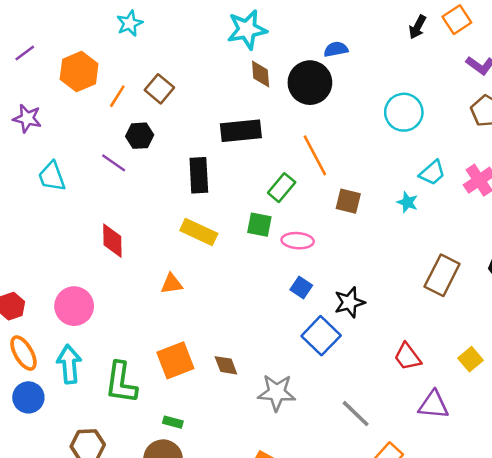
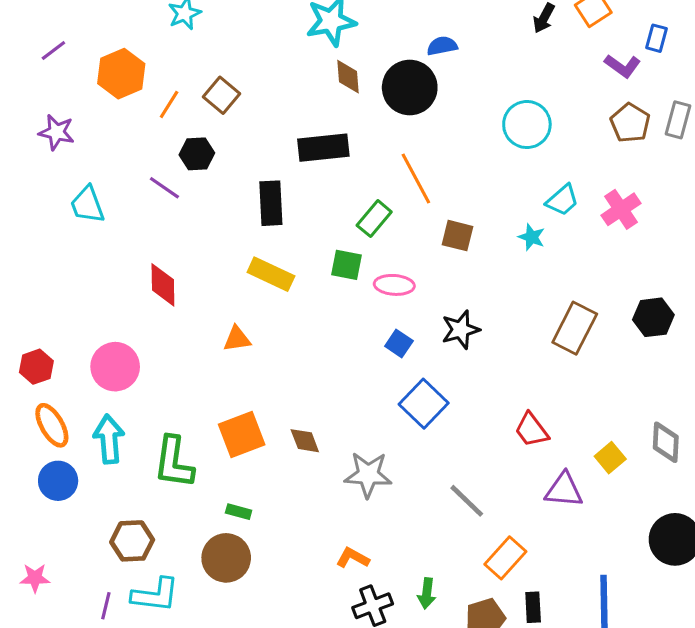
black star: (349, 302) -> (461, 330), moved
yellow square: (470, 359) -> (610, 458), moved

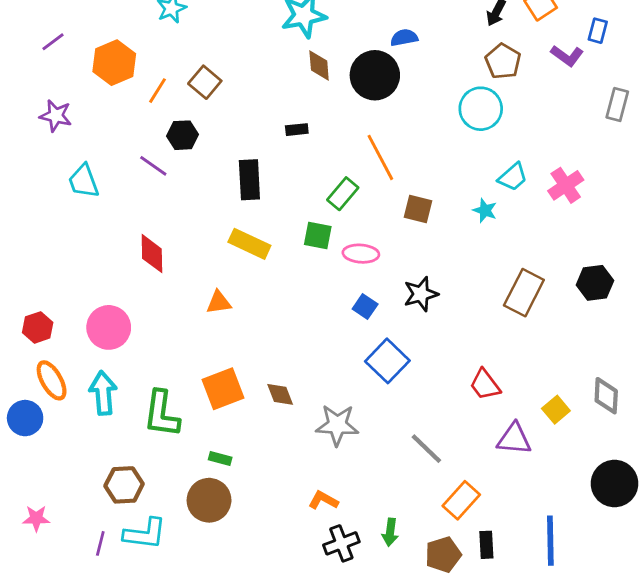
brown pentagon: (630, 123) -> (503, 61), moved
black rectangle: (323, 148) -> (297, 130), size x0.5
blue circle: (58, 481) -> (25, 418), moved

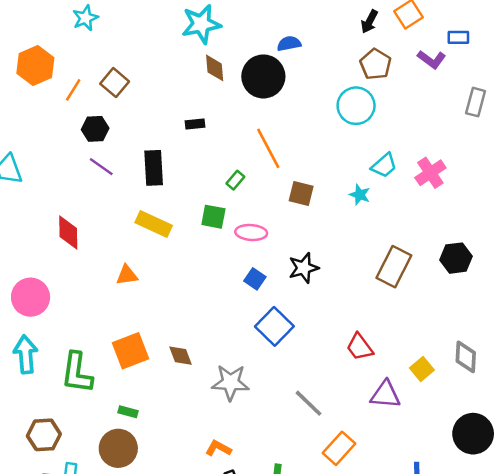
blue rectangle: (598, 31) -> (458, 37), turned 75
purple line: (153, 166) -> (101, 167), moved
green rectangle: (343, 194) -> (235, 180), size x0.7

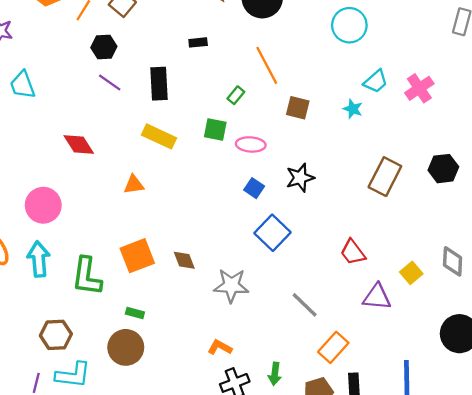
red diamond: (68, 233) -> (79, 144), turned -32

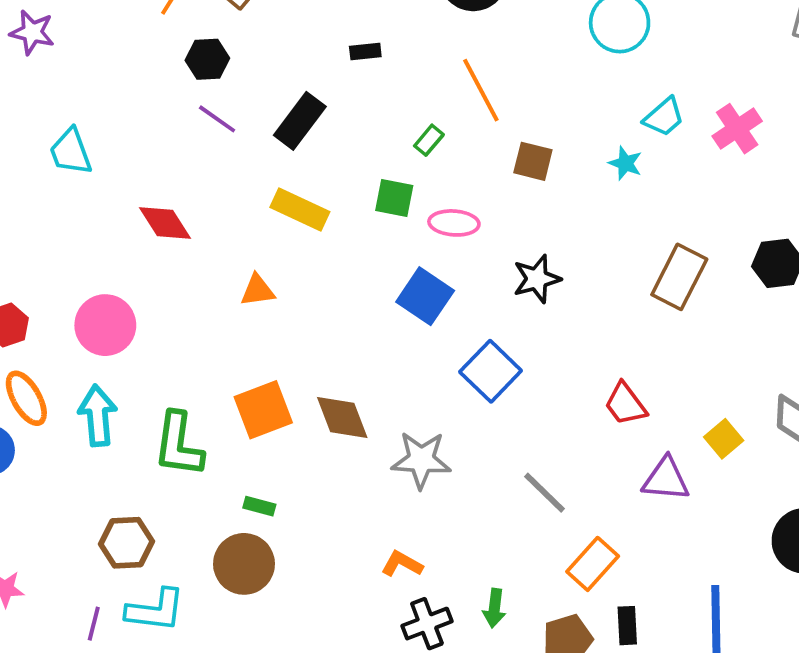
black rectangle: (159, 84) -> (300, 121), turned 40
cyan trapezoid: (23, 85) -> (71, 152), moved
blue square: (254, 188) -> (425, 296), moved, size x1.6
brown diamond: (184, 260) -> (342, 418), size x1.4

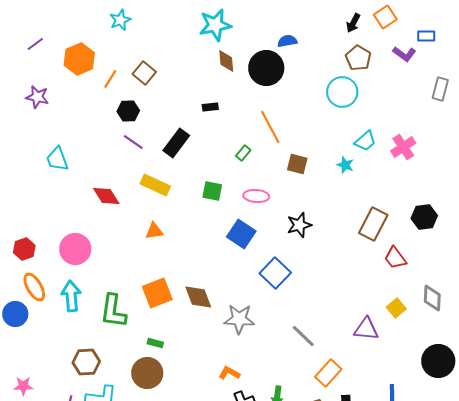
green square: (394, 198) -> (212, 191), moved
yellow rectangle: (300, 209) -> (155, 185), moved
red trapezoid: (625, 404) -> (395, 258), moved

